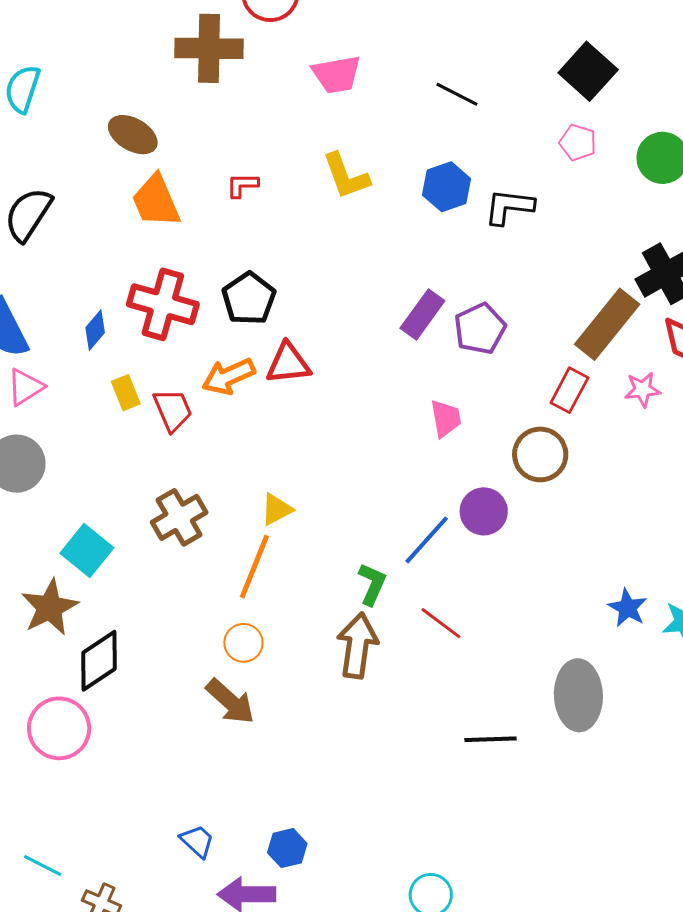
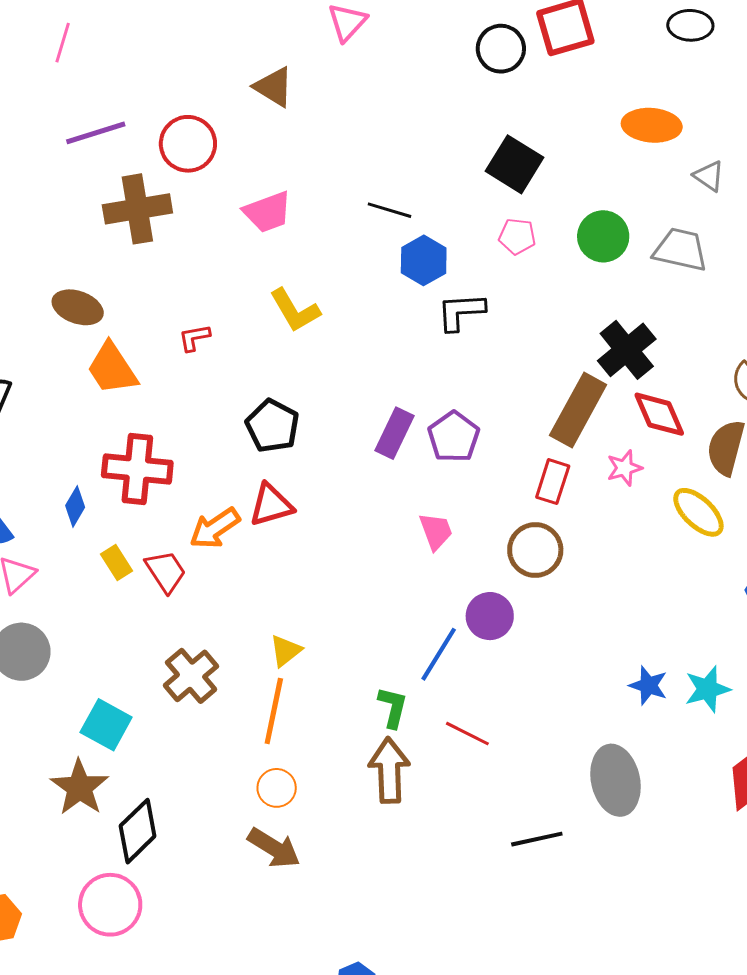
blue hexagon: (446, 187) -> (424, 260), moved
black pentagon: (249, 299) -> (272, 426), moved

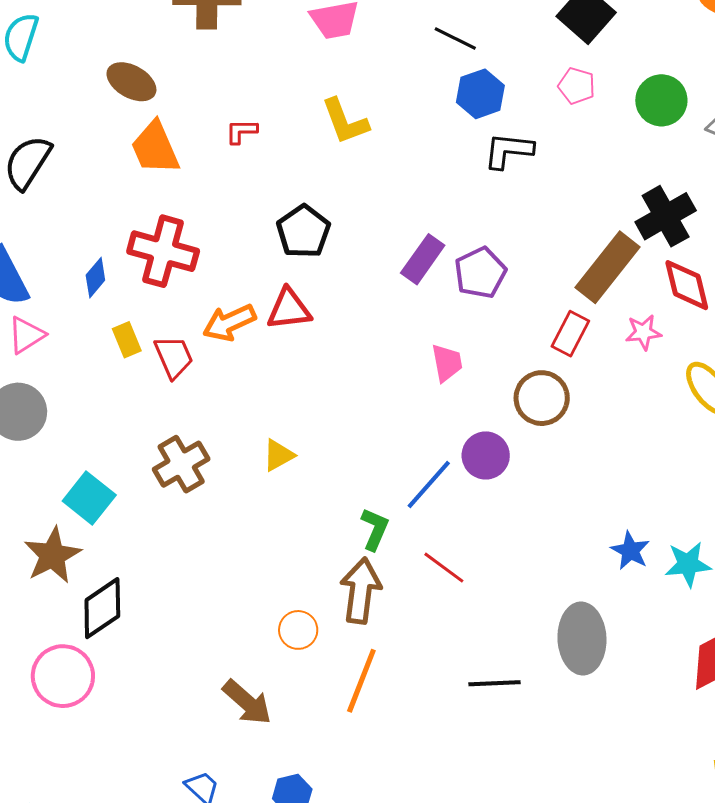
orange line: (274, 711) -> (361, 681), moved
orange circle: (277, 788) -> (298, 630), moved
brown arrow: (274, 848) -> (247, 702), moved

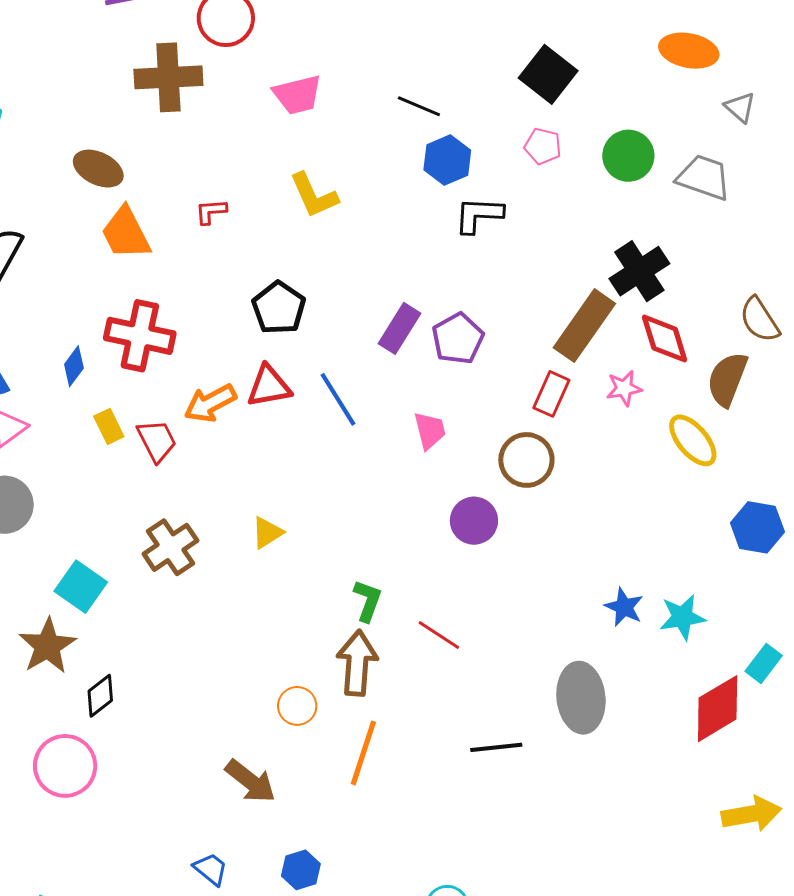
blue line: (429, 484) -> (338, 399), moved, turned -70
black diamond: (102, 608) -> (100, 696), size x0.7

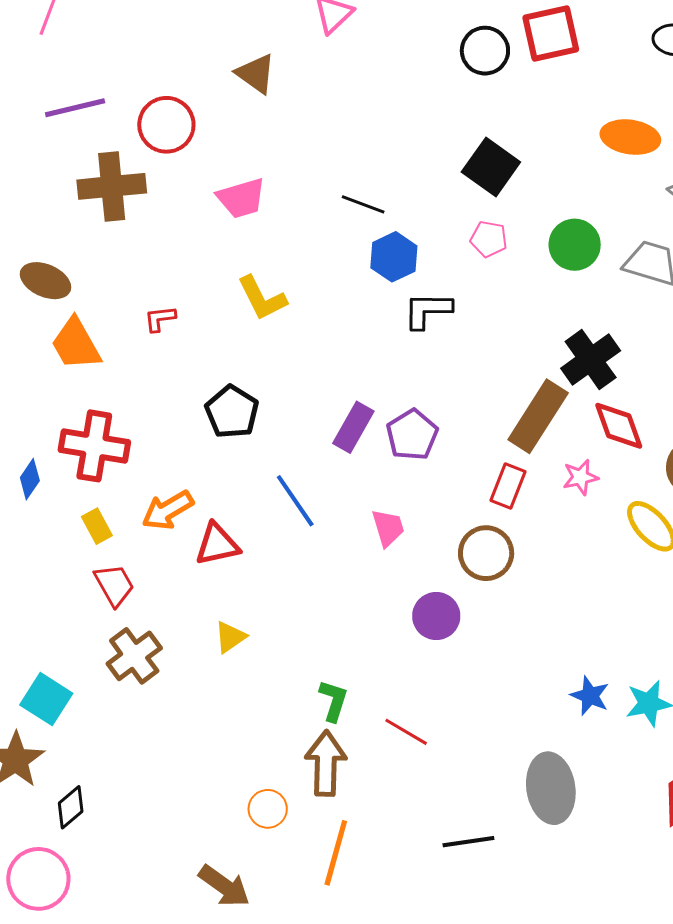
red triangle: (269, 386) -> (217, 544), moved
yellow rectangle: (109, 426) -> (97, 526), moved
red trapezoid: (157, 441) -> (114, 585), moved

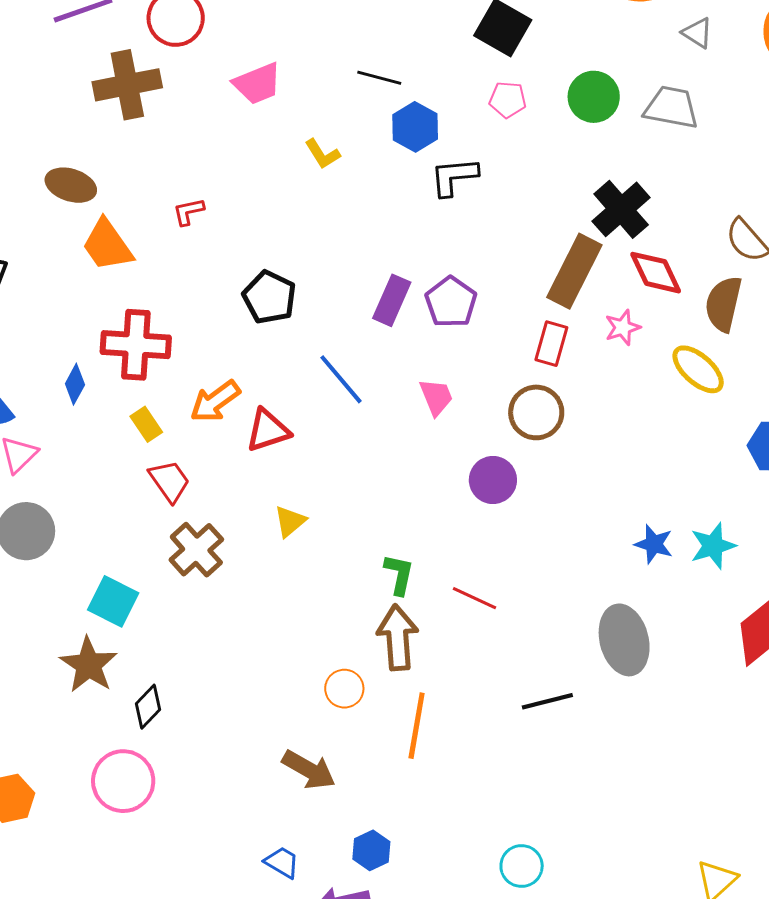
yellow L-shape: (262, 298) -> (322, 154), moved, size x0.7

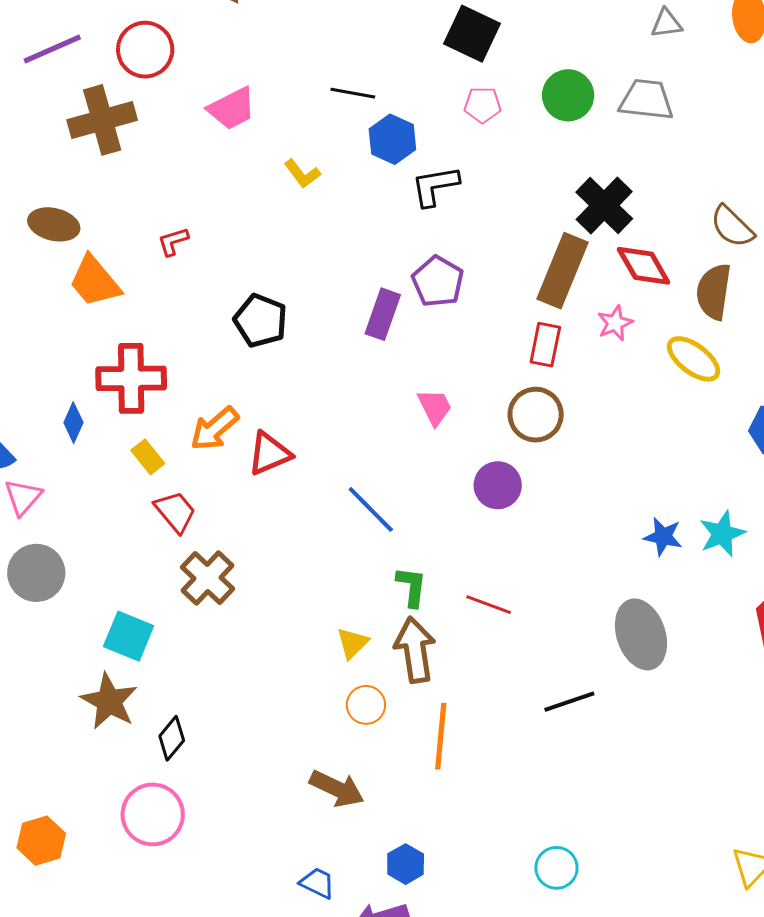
gray triangle: (697, 33) -> (666, 24), turned -36
purple pentagon: (451, 302) -> (438, 281), moved
blue line: (341, 379) -> (371, 509), moved
yellow triangle: (290, 521) -> (353, 643), moved

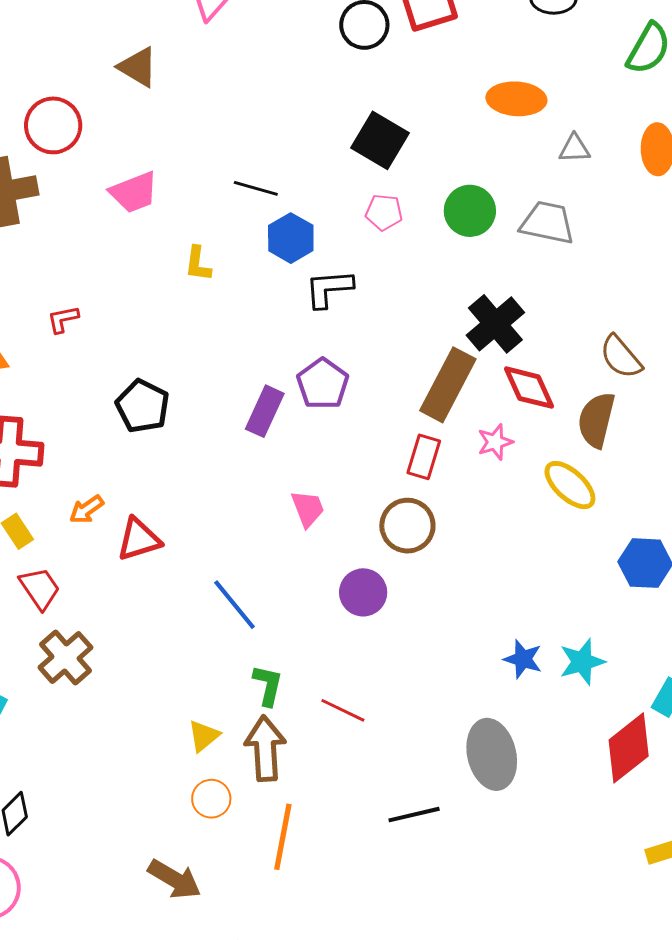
yellow L-shape: (302, 174) -> (198, 264), turned 39
orange arrow: (215, 429) -> (87, 509), size x0.7

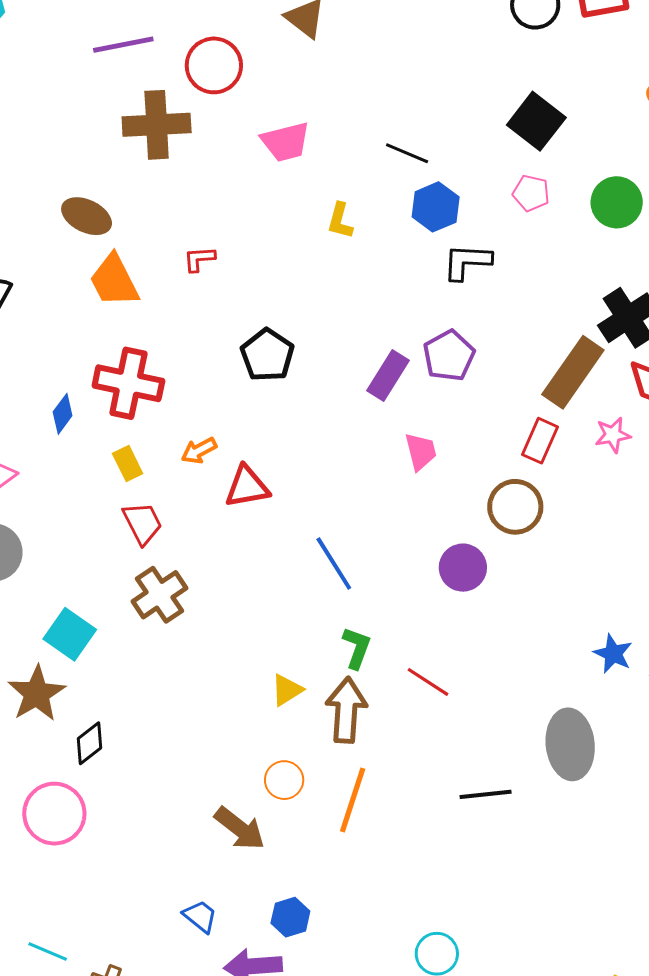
pink trapezoid: (308, 509) -> (421, 452), moved
orange circle: (211, 799) -> (284, 780), moved

